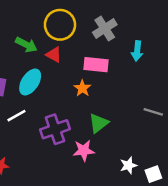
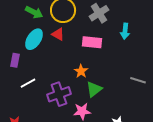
green arrow: (26, 45) -> (34, 12), moved
cyan ellipse: (30, 82) -> (34, 39), moved
orange star: (82, 88) -> (81, 71), moved

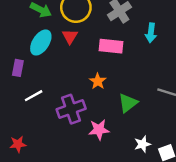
red triangle: (58, 34) -> (70, 36), turned 32
green triangle: (94, 89) -> (128, 103), moved

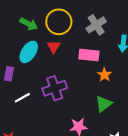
orange star: (98, 81) -> (105, 75), moved
purple cross: (71, 109) -> (55, 88), moved

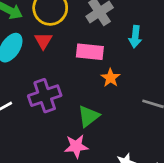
green triangle: (103, 104) -> (89, 116), moved

